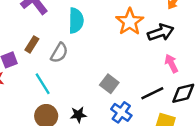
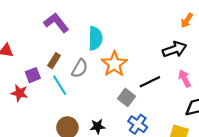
orange star: (130, 22) -> (114, 64), moved
cyan line: (43, 84) -> (60, 85), moved
black line: (152, 93) -> (150, 82), moved

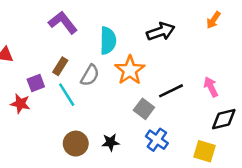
black arrow: (174, 49) -> (161, 32), moved

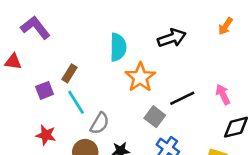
purple L-shape: (63, 23) -> (35, 28), moved
gray semicircle: (90, 75) -> (100, 123), moved
red star: (20, 104) -> (46, 135), moved

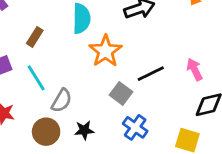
brown rectangle: (69, 73) -> (35, 37), moved

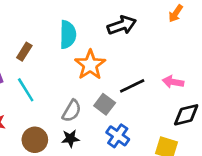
pink arrow: (195, 69) -> (173, 82), turned -54
gray semicircle: (62, 101) -> (72, 111), moved

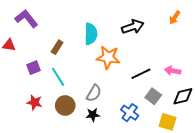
orange star: (90, 65) -> (108, 57), turned -30
gray square: (105, 104) -> (153, 96), moved
brown circle: (35, 140) -> (65, 105), moved

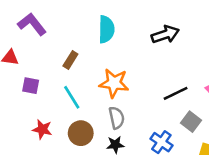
cyan semicircle: (91, 34) -> (106, 29), moved
orange star: (108, 57) -> (114, 83), moved
purple square: (34, 68) -> (31, 86), moved, turned 32
gray semicircle: (94, 93) -> (117, 118), turned -42

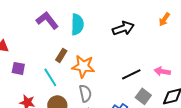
purple L-shape: (32, 24) -> (47, 20), moved
brown rectangle: (70, 60) -> (61, 55), moved

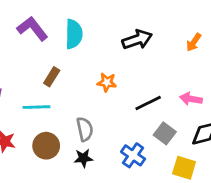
orange arrow: (164, 19) -> (194, 42), moved
orange star: (83, 66) -> (107, 82), moved, size x0.6
cyan line: (50, 77) -> (37, 107), turned -60

